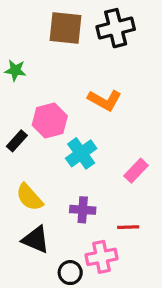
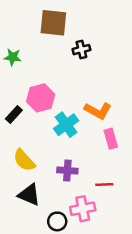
black cross: (116, 28) -> (81, 50), moved, size x0.6
orange L-shape: (105, 100) -> (98, 111), moved
pink rectangle: (136, 171) -> (111, 139), turned -60

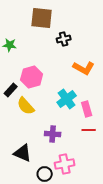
orange L-shape: (98, 111) -> (84, 68), moved
cyan cross: (66, 125) -> (67, 99), moved
yellow semicircle: (24, 160) -> (26, 106), moved
red line: (104, 184) -> (89, 130), moved

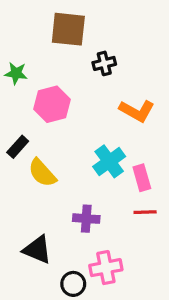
pink hexagon: (32, 77) -> (52, 104), moved

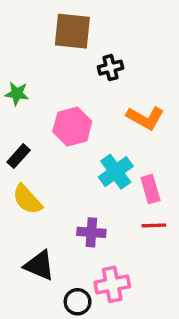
green star: (16, 73) -> (17, 94), moved
pink hexagon: (52, 104) -> (72, 127), moved
yellow semicircle: (42, 173) -> (27, 199), moved

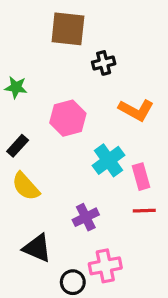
purple cross: (91, 232) -> (86, 217), turned -30

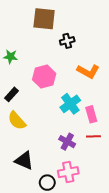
purple cross: (86, 217) -> (67, 142), moved, turned -35

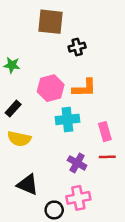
orange L-shape: (88, 71) -> (84, 88), moved, turned -30
cyan cross: (70, 104) -> (67, 119), moved, turned 30
yellow semicircle: (17, 121) -> (19, 139), turned -36

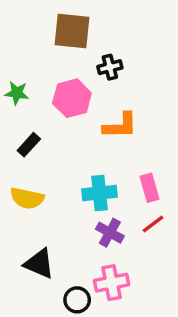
pink hexagon: (51, 88) -> (72, 98), moved
black rectangle: (13, 109) -> (29, 145), moved
cyan cross: (67, 119) -> (99, 193), moved
red line: (107, 157) -> (153, 224), turned -35

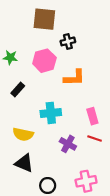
cyan cross: (99, 193) -> (51, 113), moved
yellow semicircle: (27, 198) -> (23, 134), moved
red line: (153, 224) -> (95, 139), turned 56
pink cross: (112, 283) -> (86, 181), moved

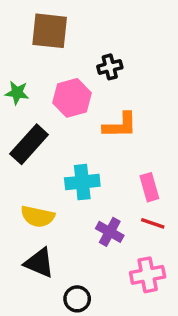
brown square: (44, 19) -> (50, 31), moved
black rectangle: (18, 89) -> (29, 144), size x1.6
pink cross: (86, 181) -> (148, 275), moved

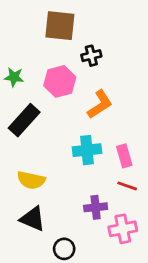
brown square: (50, 31) -> (60, 26), moved
orange L-shape: (120, 125) -> (100, 104), turned -32
cyan cross: (82, 182) -> (87, 150), moved
purple cross: (110, 232) -> (96, 207), moved, turned -35

